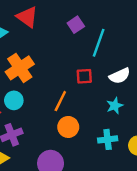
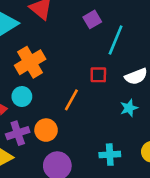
orange circle: (68, 127) -> (46, 130), moved
cyan cross: (108, 139) -> (110, 155), moved

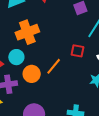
orange circle: (46, 130) -> (32, 74), moved

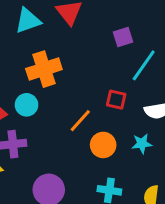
orange circle: (32, 74) -> (103, 145), moved

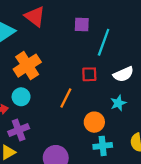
purple square: (123, 37) -> (82, 25), turned 35
orange circle: (103, 145) -> (94, 122), moved

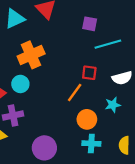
cyan line: (104, 42) -> (108, 44), turned 45
orange line: (66, 98) -> (75, 93), moved

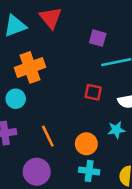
orange line: (75, 93) -> (48, 136), moved, turned -66

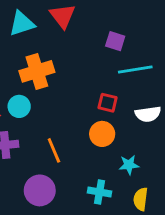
cyan star: (116, 130) -> (129, 165), moved
orange circle: (86, 144) -> (102, 134), moved

